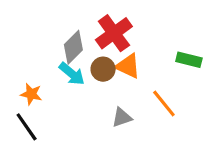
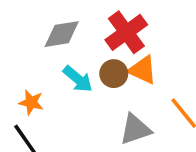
gray diamond: (73, 47) -> (62, 34), moved, turned 36
gray triangle: (122, 118) -> (135, 129), size x1.4

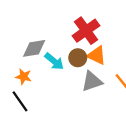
gray diamond: (62, 34) -> (34, 48), moved
gray triangle: (135, 129) -> (92, 81), moved

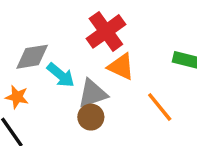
brown circle: (78, 58) -> (91, 117), moved
gray triangle: (92, 81) -> (93, 94), moved

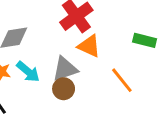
cyan arrow: (61, 75) -> (28, 72), moved

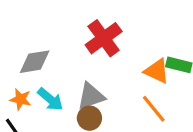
orange triangle: (89, 46) -> (157, 71), moved

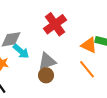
cyan arrow: (50, 99) -> (21, 51), moved

